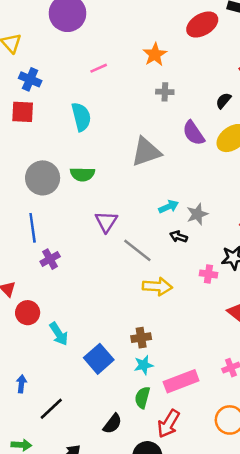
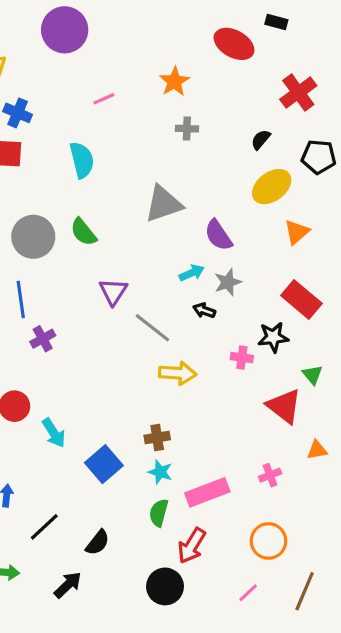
red ellipse: (202, 25) -> (234, 44), turned 60
purple semicircle: (194, 133) -> (218, 235), moved
green semicircle: (82, 174) -> (83, 232), turned 50
cyan star: (144, 365) -> (160, 472), turned 30
black semicircle: (112, 424) -> (98, 543), moved

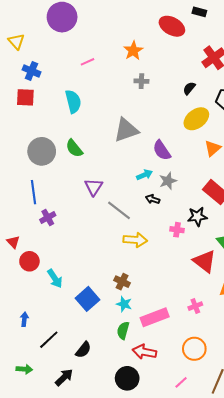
brown cross: (157, 437) -> (122, 282), turned 35
red arrow: (192, 546) -> (144, 352), turned 70

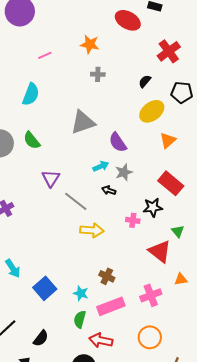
orange star: (133, 51) -> (90, 44), turned -30
cyan semicircle: (73, 101) -> (31, 94), turned 35
brown cross: (122, 282) -> (107, 276), moved
pink cross: (195, 306) -> (151, 295), size x1.5

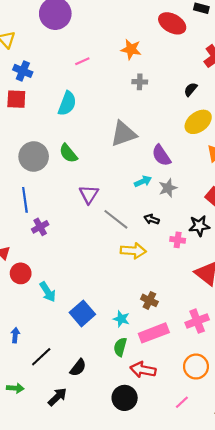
black arrow: (109, 190) -> (152, 219), moved

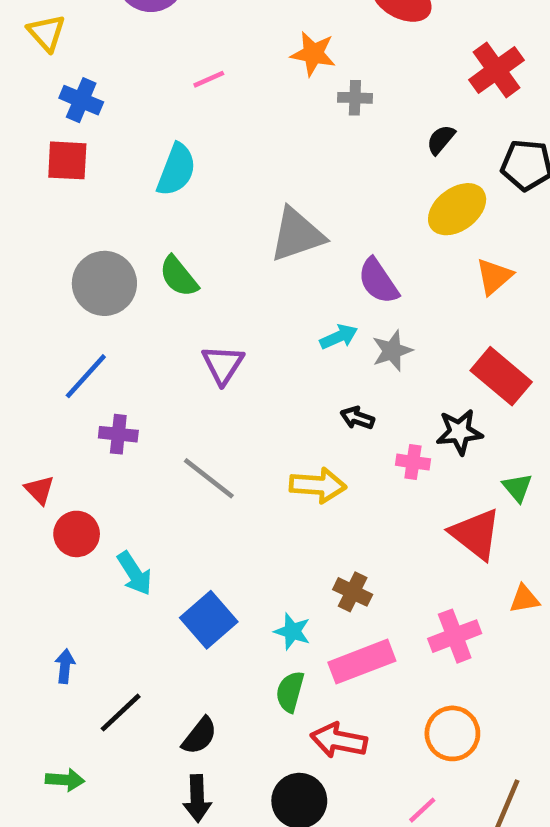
gray cross: (140, 82) -> (355, 98), moved
blue line: (25, 200) -> (86, 376), turned 50
gray line: (116, 219) -> (209, 478), moved
purple cross: (40, 227) -> (118, 434), turned 35
black arrow: (57, 397) -> (197, 798), moved, turned 132

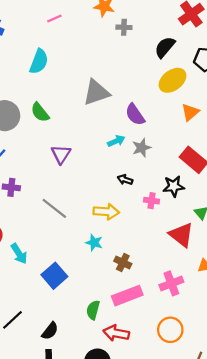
black semicircle: (441, 140) -> (165, 47), size x1.5
cyan star: (292, 631) -> (94, 243), moved

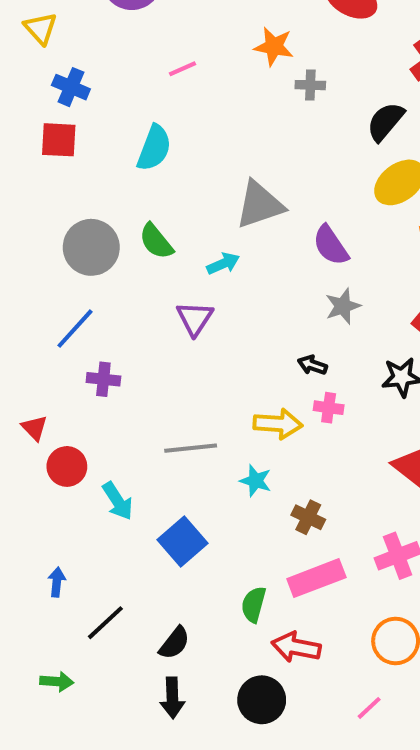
cyan arrow: (116, 141) -> (223, 264), moved
pink cross: (152, 201) -> (329, 408), moved
gray line: (54, 208) -> (191, 448), moved, turned -44

